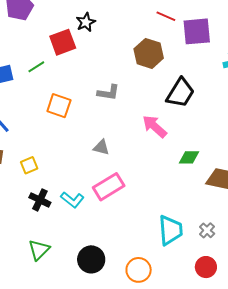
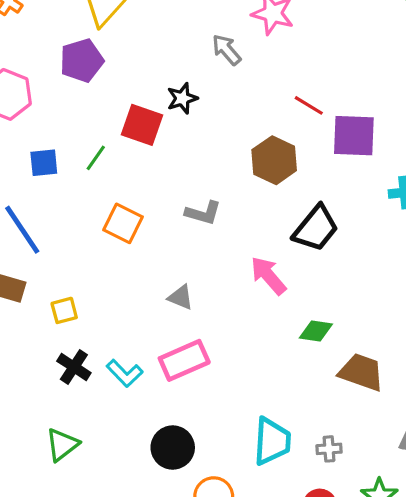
red square: (63, 42) -> (142, 125), turned 32
green line: (36, 67) -> (96, 158), turned -30
gray cross: (207, 230) -> (329, 449), turned 35
black circle: (91, 259) -> (173, 448), moved

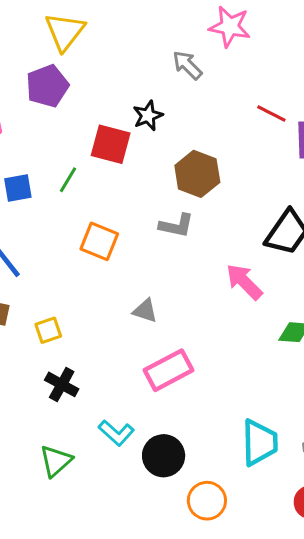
brown hexagon: (274, 160) -> (197, 174), moved
gray triangle: (181, 297) -> (145, 311), moved
cyan L-shape: (125, 373) -> (116, 433), moved

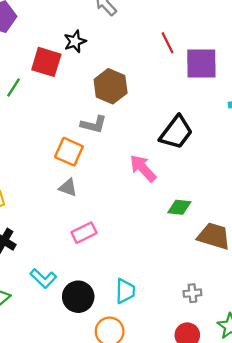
red line: (271, 113) -> (168, 43), turned 35
orange square: (99, 241) -> (69, 152), moved
pink rectangle: (168, 370) -> (84, 233), size x0.7
cyan trapezoid: (260, 443) -> (125, 291), moved, size x0.7

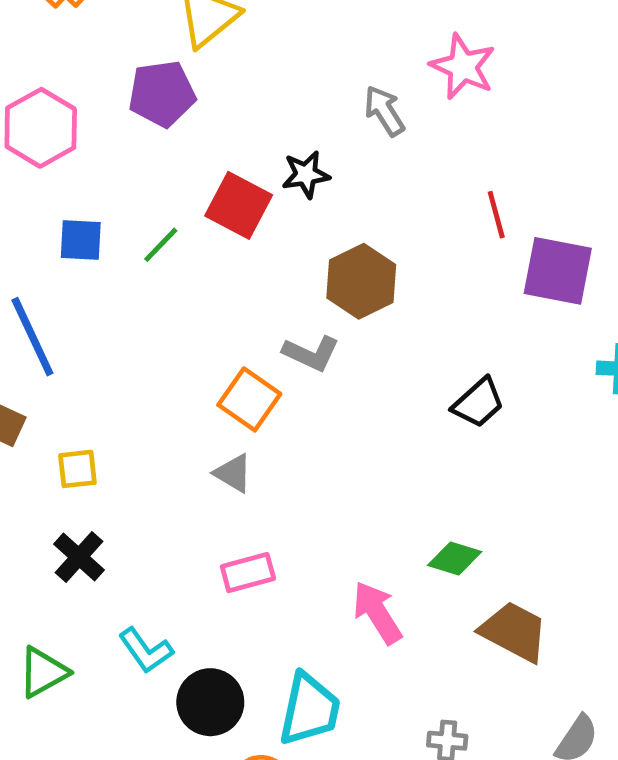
black trapezoid: (176, 132) -> (478, 403), size x0.7
pink arrow: (143, 168) -> (377, 613), moved
cyan trapezoid: (125, 291) -> (309, 709), size x1.4

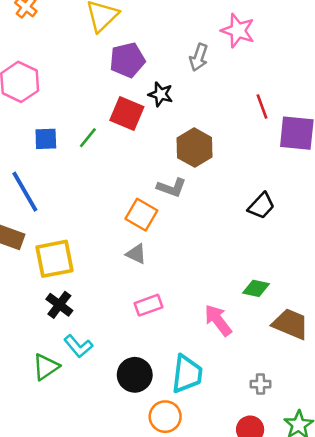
purple pentagon: (162, 94) -> (127, 60), moved
gray arrow: (384, 111) -> (199, 57), turned -124
black star: (306, 175) -> (161, 94), turned 30
yellow square: (77, 469) -> (55, 259), size x1.8
cyan L-shape: (146, 650) -> (78, 346), moved

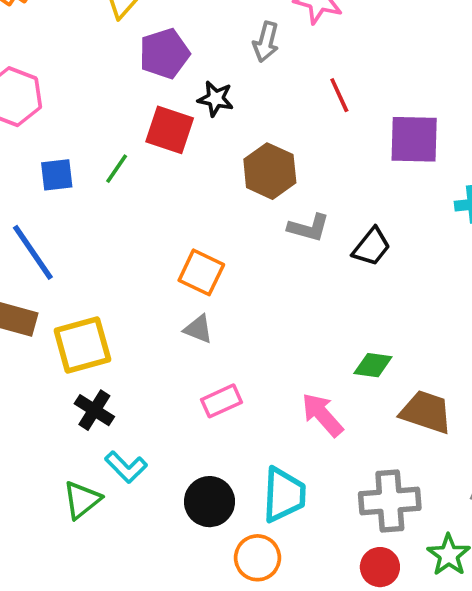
red line: (262, 107) -> (339, 95), moved
gray L-shape: (172, 188) -> (309, 228), moved
gray cross: (260, 384) -> (390, 501), size x2.0

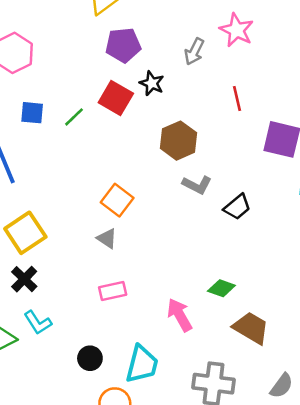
yellow square: (82, 345) -> (25, 233), turned -30
black circle: (209, 502) -> (90, 358), size x0.7

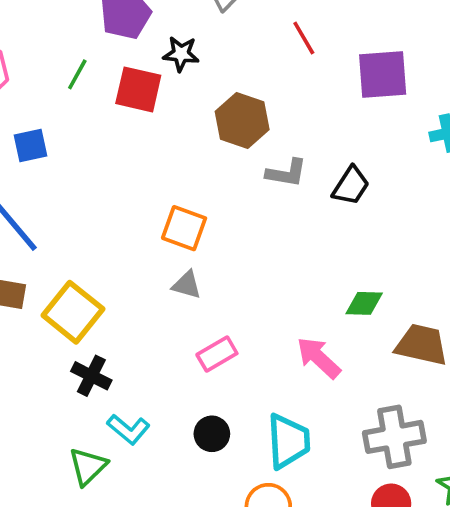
green line: (74, 117) -> (77, 74), moved
black circle: (90, 358) -> (212, 434), moved

